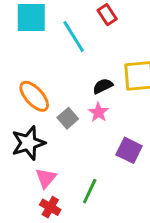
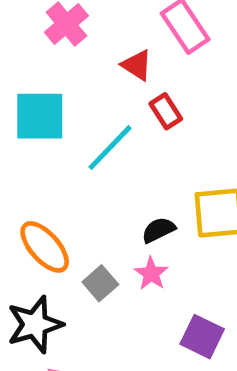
cyan line: (74, 36) -> (110, 148), turned 76

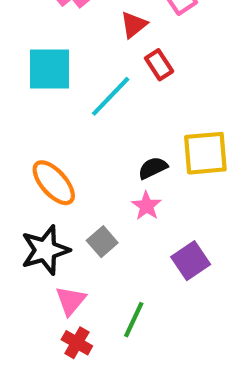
red triangle: (137, 65) -> (134, 25), turned 48
gray square: (100, 283) -> (102, 242), moved
purple square: (202, 337) -> (191, 261), turned 30

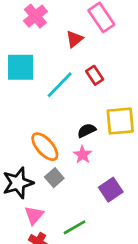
red rectangle: (159, 65) -> (95, 75), moved
orange ellipse: (54, 183) -> (45, 147), moved
green line: (134, 320) -> (74, 227), turned 35

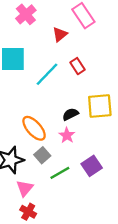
green line: (74, 227) -> (60, 173), moved

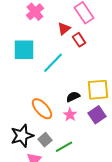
red rectangle: (77, 66) -> (79, 40), moved
gray square: (42, 155) -> (45, 140), moved
purple square: (92, 166) -> (97, 115), moved

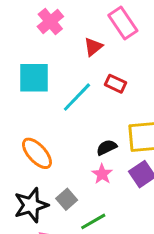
red rectangle: (79, 40) -> (115, 84), moved, turned -32
orange ellipse: (42, 109) -> (37, 153), moved
gray square: (45, 140) -> (67, 199), moved

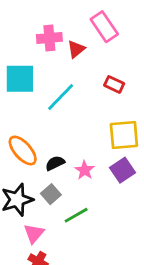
pink cross: (50, 22) -> (49, 38), moved, turned 35
red rectangle: (115, 84) -> (114, 84), moved
black semicircle: (107, 147) -> (55, 163), moved

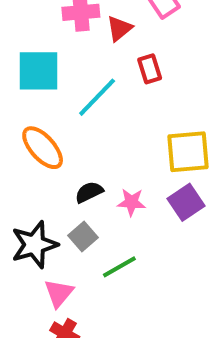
red rectangle: (114, 84) -> (150, 69), moved, turned 48
orange ellipse: (23, 150) -> (43, 148), moved
pink star: (85, 170) -> (131, 202), turned -30

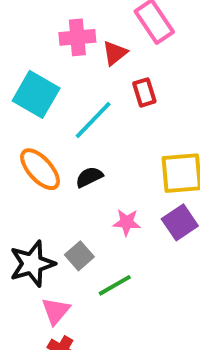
cyan square: (39, 71) -> (36, 94), turned 30
black semicircle: (89, 192) -> (89, 177), moved

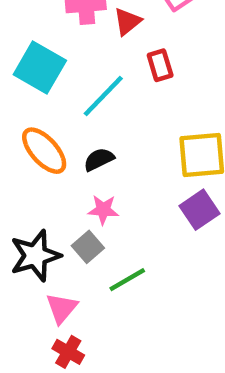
pink star: (127, 222) -> (103, 210), moved

